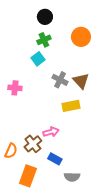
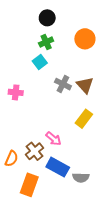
yellow rectangle: (71, 106) -> (84, 119), moved, turned -42
pink arrow: (51, 132) -> (53, 139), turned 56
blue rectangle: (55, 159) -> (58, 167), size x1.5
gray semicircle: (72, 177) -> (81, 178), moved

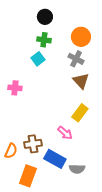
green cross: (46, 42) -> (44, 40), turned 32
gray cross: (63, 84) -> (76, 59), moved
pink arrow: (53, 139) -> (65, 133), moved
brown cross: (35, 151) -> (33, 144), turned 30

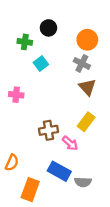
black circle: (45, 17) -> (48, 28), moved
green cross: (44, 40) -> (25, 42), moved
brown cross: (33, 144) -> (48, 130), moved

